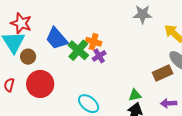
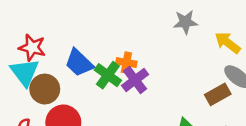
purple cross: (99, 56) -> (135, 80), size x1.5
brown circle: (28, 57) -> (45, 89), size x1.5

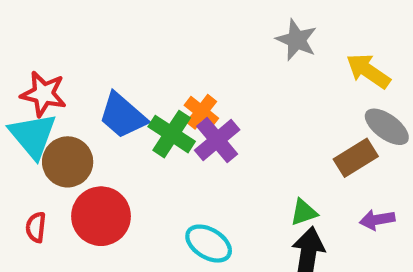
gray star: (185, 22) -> (297, 40), turned 30
orange cross: (126, 63) -> (201, 112), turned 30

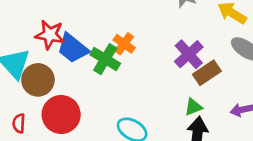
red star: (43, 94) -> (50, 35), moved
purple cross: (217, 140) -> (189, 54), moved
brown rectangle: (356, 158) -> (207, 73), moved

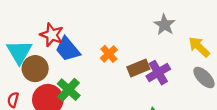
green cross: (105, 59) -> (69, 90), moved
brown rectangle: (207, 73) -> (138, 68), moved

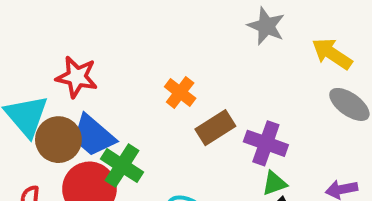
blue trapezoid: (68, 49) -> (93, 136), moved
brown rectangle: (138, 68) -> (215, 128), moved
purple cross: (158, 73) -> (266, 143), moved, turned -30

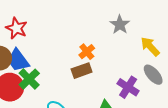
orange cross: (180, 93) -> (87, 52), moved
purple cross: (266, 143) -> (128, 87), moved

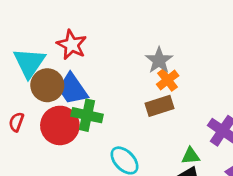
gray star: (120, 25) -> (159, 60), moved
green cross: (29, 79) -> (87, 115), turned -35

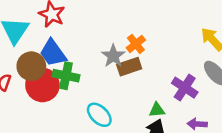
gray star: (159, 60) -> (113, 56), moved
brown circle: (47, 85) -> (31, 66), moved

